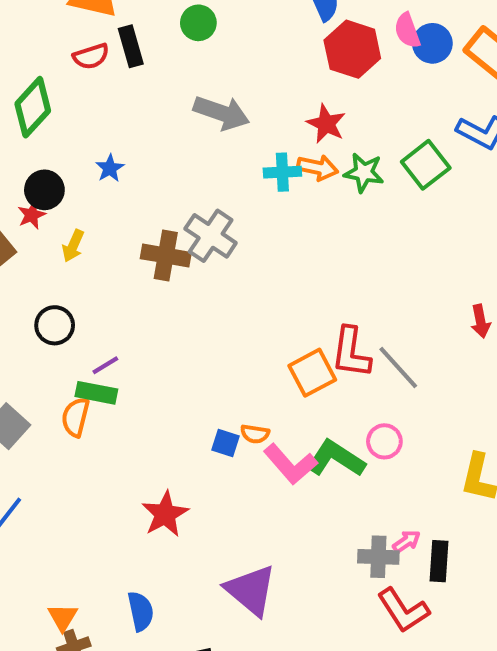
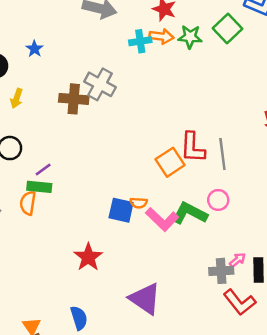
gray line: (398, 368) -> (222, 154), turned 40
blue square: (225, 443) -> (121, 210), size x1.5

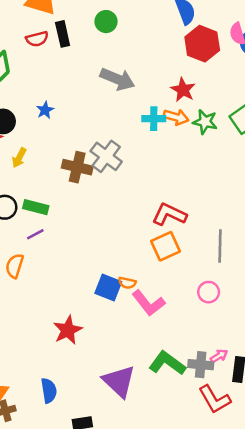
red L-shape: (193, 147) -> (169, 214), moved, turned 104
green rectangle: (39, 187) -> (36, 207), moved
green L-shape: (189, 213) -> (167, 363), moved

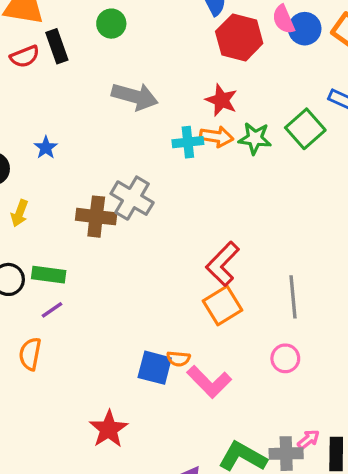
red L-shape: (169, 214) -> (223, 264), turned -64

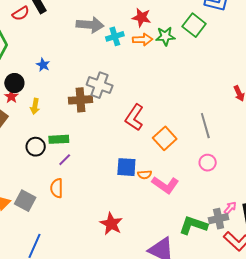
cyan cross: (188, 142) -> (115, 36), moved
red L-shape: (223, 264) -> (134, 117), moved
blue square: (155, 368) -> (126, 167), moved

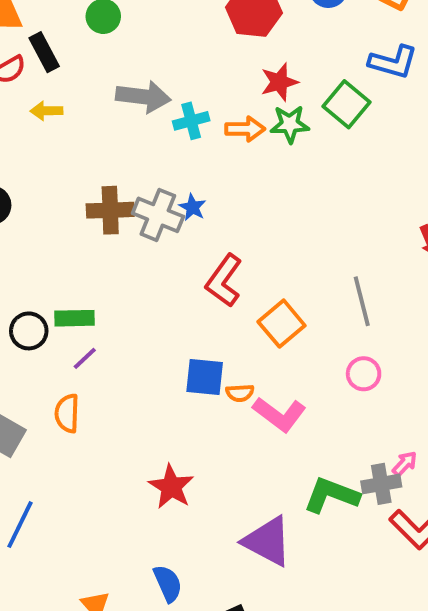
red star: (141, 17) -> (279, 82), moved, turned -30
blue star: (43, 65) -> (192, 207), moved
brown cross: (80, 100) -> (110, 210), moved
yellow arrow: (35, 106) -> (47, 111), moved, turned 77

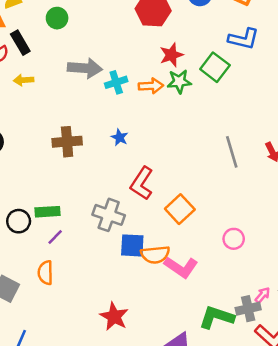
gray cross: (158, 215) -> (109, 215), moved
gray line: (362, 301) -> (232, 152), moved
orange semicircle: (240, 393) -> (155, 255), size x1.6

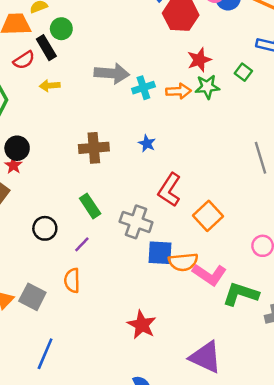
green circle: (57, 18) -> (61, 29), moved
green square: (215, 67) -> (243, 72), size x0.6
green rectangle: (47, 212) -> (90, 206), moved, turned 60
green L-shape: (217, 317) -> (241, 294), moved

